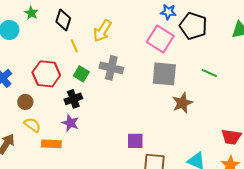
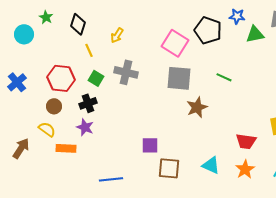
blue star: (168, 12) -> (237, 16), moved
yellow arrow: (102, 31) -> (117, 35), size x0.7
brown circle: (25, 102) -> (54, 106), moved

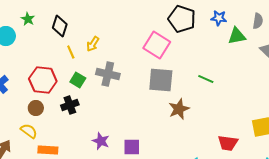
black pentagon: (208, 30) -> (182, 19), moved
yellow arrow: (117, 35) -> (93, 44), moved
purple star: (85, 127) -> (101, 141), moved

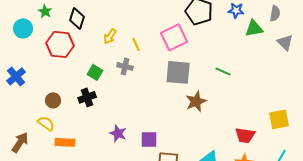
pink square: (157, 45) -> (174, 37), turned 32
yellow line: (71, 52) -> (136, 44), moved
gray cross: (108, 74) -> (125, 66), size x0.7
red hexagon: (43, 80) -> (60, 44), moved

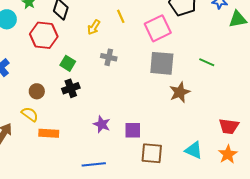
yellow line: (136, 44) -> (121, 16), moved
green square: (95, 72) -> (68, 63), moved

